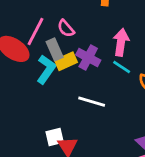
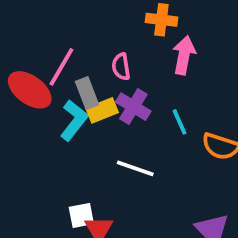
pink semicircle: (66, 28) -> (121, 67), moved, turned 30
pink arrow: (121, 42) -> (184, 55), moved
cyan line: (122, 67) -> (179, 122), turned 30

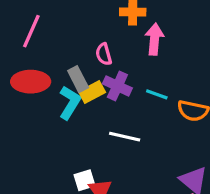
pink line: (61, 67) -> (31, 31), moved
red ellipse: (30, 90) -> (31, 82), turned -30
cyan line: (179, 122) -> (157, 94), turned -40

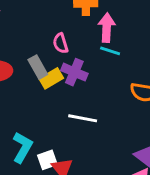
cyan line: (157, 94) -> (110, 51), moved
cyan L-shape: (70, 103) -> (22, 147), moved

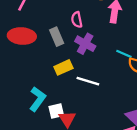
cyan line: (110, 51) -> (124, 54), moved
yellow rectangle: (51, 78) -> (63, 67), moved

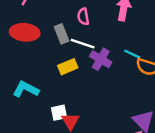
purple cross: (85, 44) -> (101, 59), moved
white line: (88, 81) -> (83, 44), moved
cyan L-shape: (37, 99) -> (26, 89), moved, turned -100

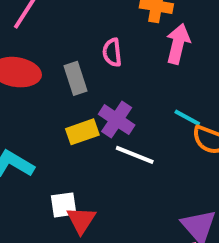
white line: (83, 44) -> (135, 155), moved
purple cross: (101, 59) -> (117, 120), moved

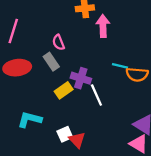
pink semicircle: (112, 52) -> (58, 42), moved
white line: (135, 155) -> (96, 95), turned 60

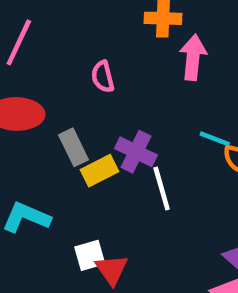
gray rectangle: (51, 62) -> (73, 147), moved

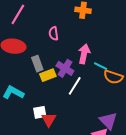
pink arrow: (193, 57) -> (84, 54), moved
white line: (162, 188) -> (75, 86), turned 42

